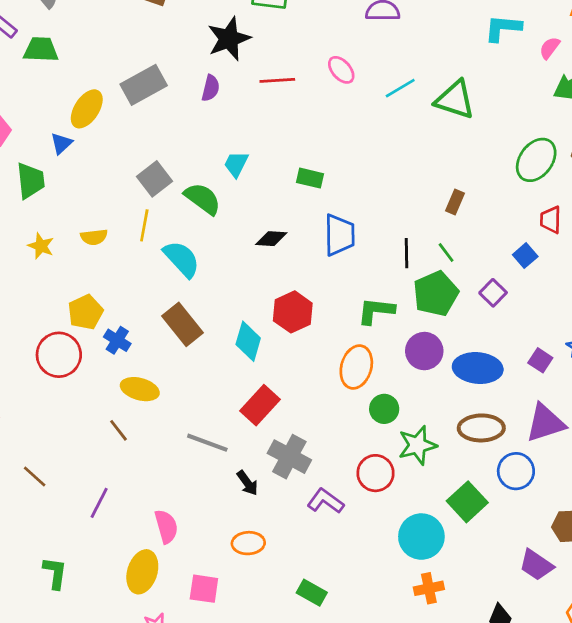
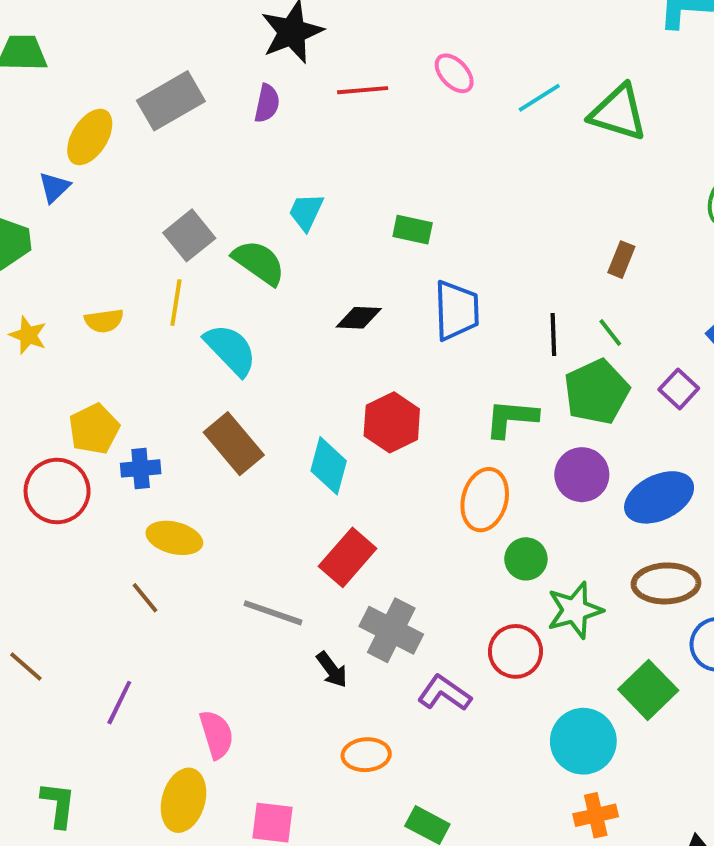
blue cross: (117, 340) -> (141, 468), turned -36
blue ellipse: (478, 368) -> (659, 497), turned -30
orange ellipse: (248, 543) -> (366, 755), moved

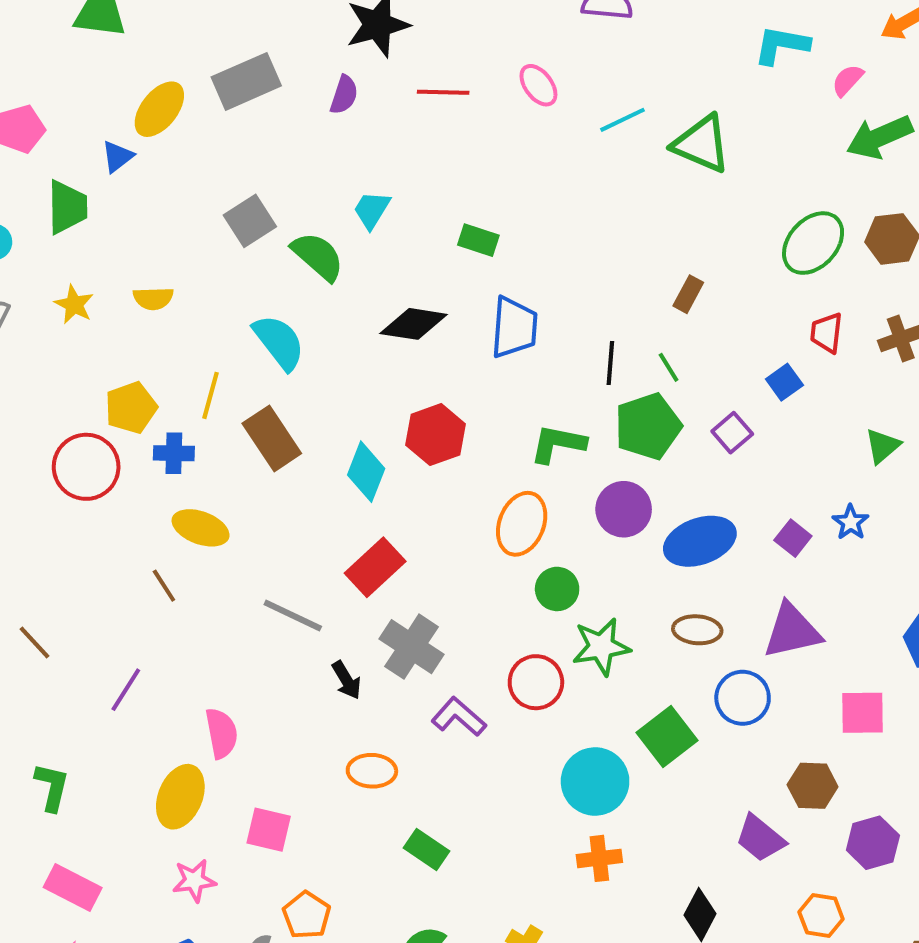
yellow line: (176, 303) -> (210, 395), moved
black diamond: (359, 318) -> (414, 324), size x1.4
brown ellipse: (666, 583) -> (697, 630), size x0.7

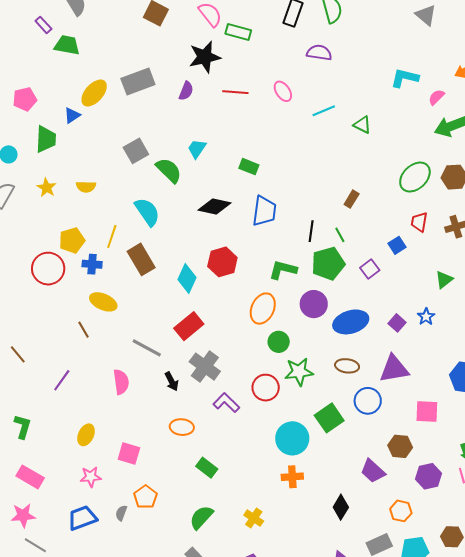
green triangle: (701, 144) -> (362, 125), size x0.6
pink semicircle: (221, 733) -> (121, 382), moved
yellow ellipse: (180, 797) -> (86, 435), size x0.7

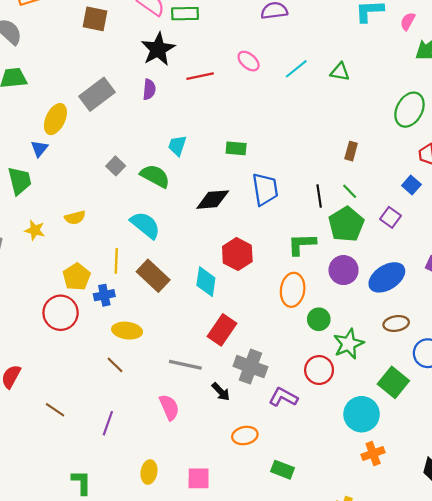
gray square: (136, 151) -> (116, 166), size x0.7

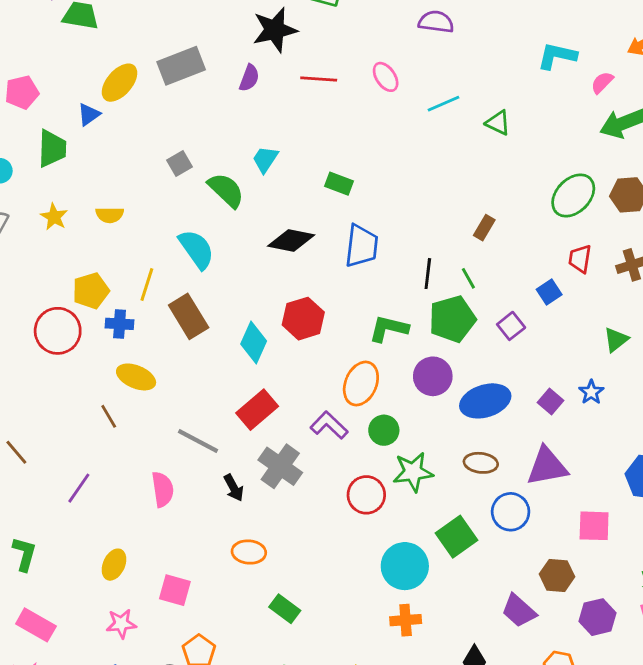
purple L-shape: (283, 397) -> (329, 425), moved

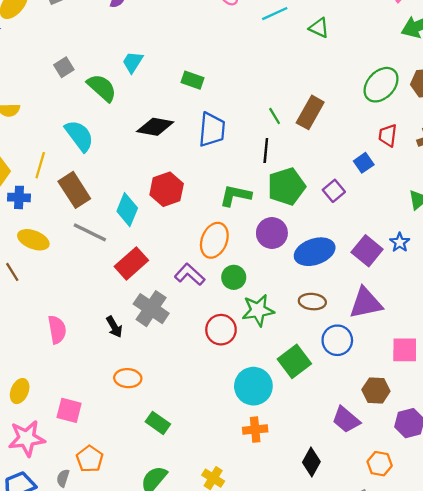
brown rectangle: (484, 228) -> (310, 112), size x1.6
green line: (468, 278) -> (275, 116), moved
purple square: (550, 401) -> (367, 251), size x1.5
gray line: (198, 441) -> (90, 232), moved
pink star: (121, 624) -> (27, 438), size x1.5

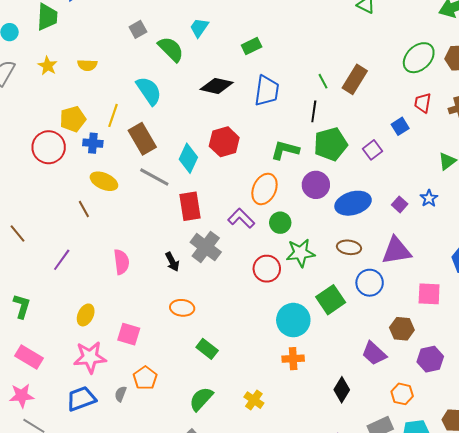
green rectangle: (192, 80) -> (252, 46), turned -48
purple square: (367, 251) -> (400, 204), size x0.6
red rectangle: (131, 263) -> (190, 206), turned -60

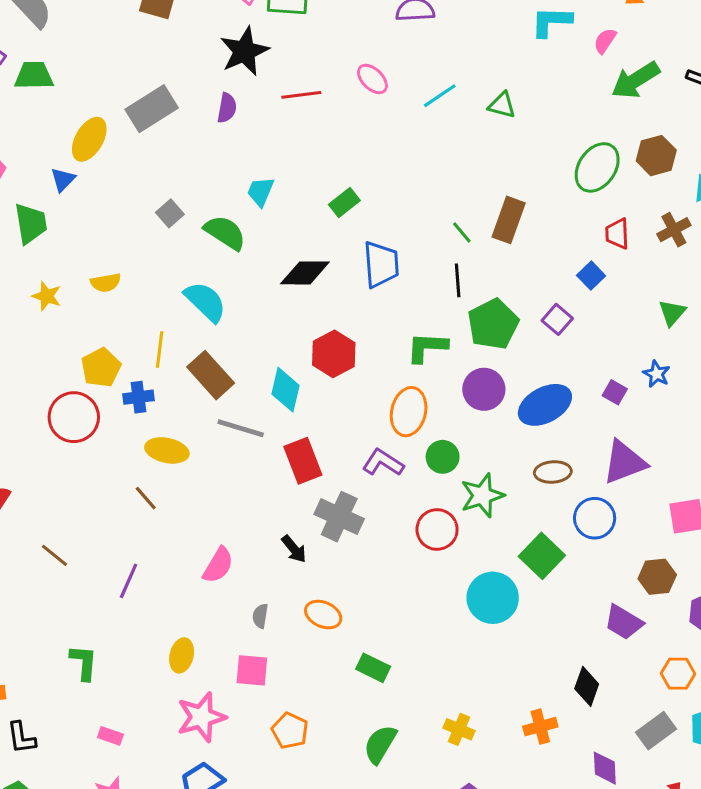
pink semicircle: (121, 262) -> (218, 565), turned 50
orange ellipse: (182, 308) -> (323, 615), turned 30
pink rectangle: (29, 357) -> (110, 736), size x0.6
orange cross: (293, 359) -> (540, 727), moved
gray semicircle: (121, 394) -> (260, 616), moved

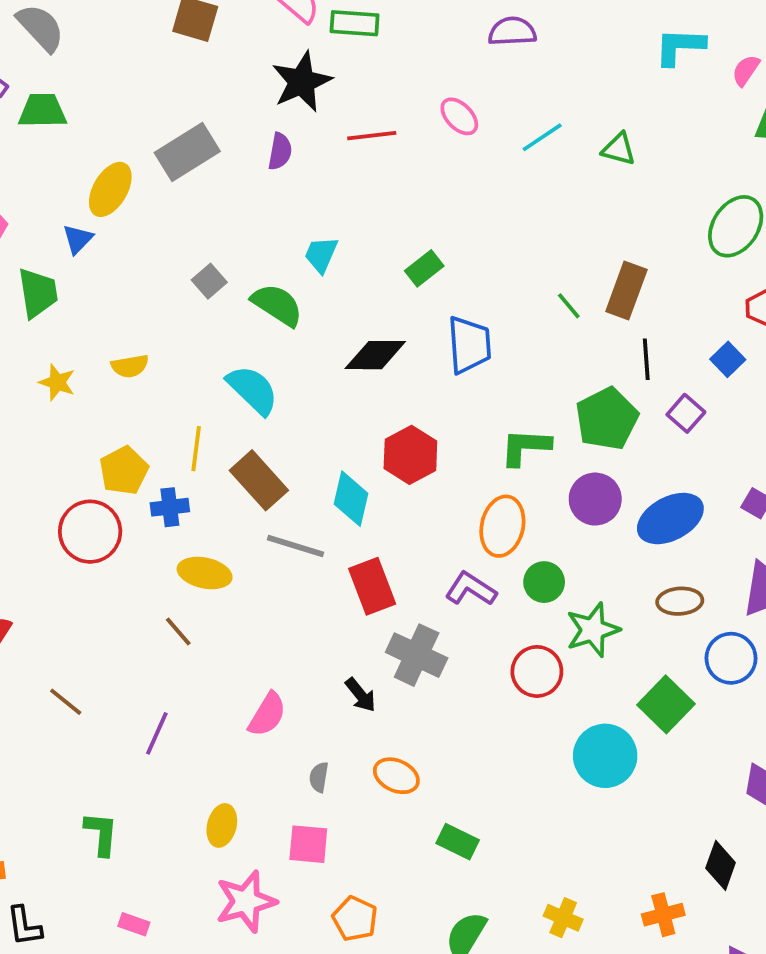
black line: (458, 280) -> (646, 359), moved

